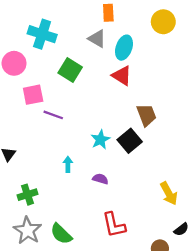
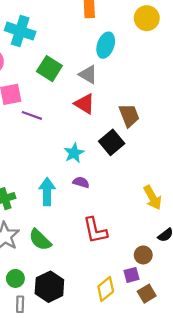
gray triangle: (97, 39) -> (88, 74), moved
red triangle: (122, 76) -> (85, 104), moved
cyan star: (100, 140) -> (74, 153), moved
cyan arrow: (68, 164) -> (47, 192), moved, size x1.6

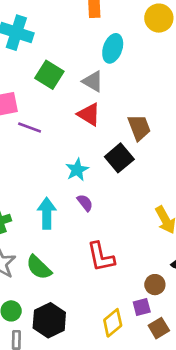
purple semicircle: (81, 182) -> (85, 203), turned 35

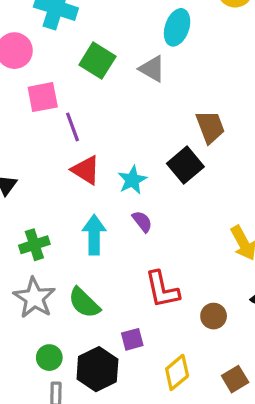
red triangle: (89, 114) -> (86, 170), moved
purple line: (30, 128) -> (73, 127), turned 50
brown circle: (155, 285) -> (214, 316), moved
purple square: (142, 307) -> (132, 339), moved

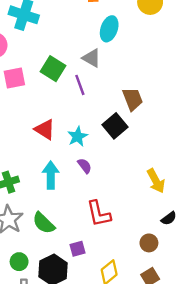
green square: (97, 61) -> (53, 69), moved
purple line: (73, 127) -> (80, 85), moved
brown circle: (214, 316) -> (149, 243), moved

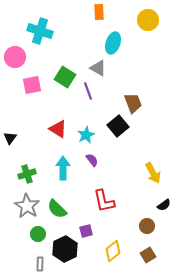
green circle: (19, 262) -> (38, 234), moved

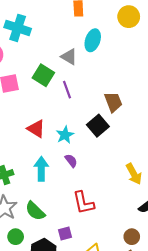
gray triangle: (98, 68) -> (69, 57), moved
brown circle: (147, 226) -> (132, 237), moved

